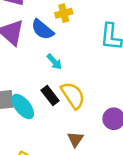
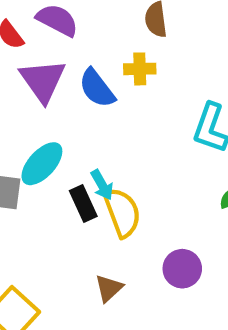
cyan arrow: (54, 62) -> (102, 185), moved
cyan ellipse: (23, 107) -> (42, 164), moved, turned 68

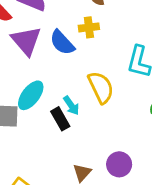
yellow semicircle: (122, 212) -> (101, 87), moved
purple circle: (182, 269) -> (119, 164), moved

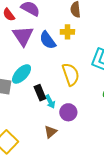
cyan arrow: (71, 106) -> (50, 102), moved
purple circle: (119, 164) -> (68, 112), moved

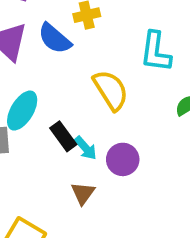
brown triangle: (51, 132) -> (83, 193), moved

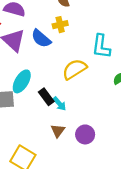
yellow semicircle: (111, 90) -> (74, 69), turned -90
purple circle: (123, 159) -> (85, 134), moved

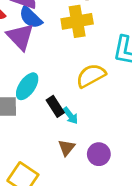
yellow cross: (60, 25) -> (77, 21), size x1.6
blue semicircle: (41, 39) -> (31, 17), moved

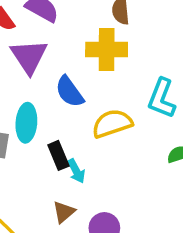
blue semicircle: (31, 17) -> (69, 92), moved
cyan ellipse: (27, 86) -> (26, 123), turned -40

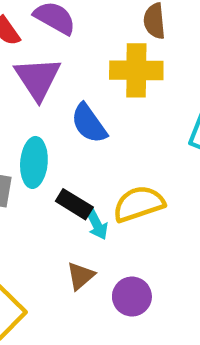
yellow semicircle: (112, 124) -> (139, 204), moved
black rectangle: (58, 155) -> (74, 204), turned -36

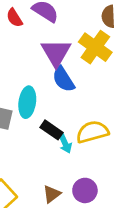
yellow cross: (136, 70) -> (95, 47), turned 32
purple triangle: (38, 78) -> (56, 53), moved
brown triangle: (81, 276) -> (52, 194), moved

